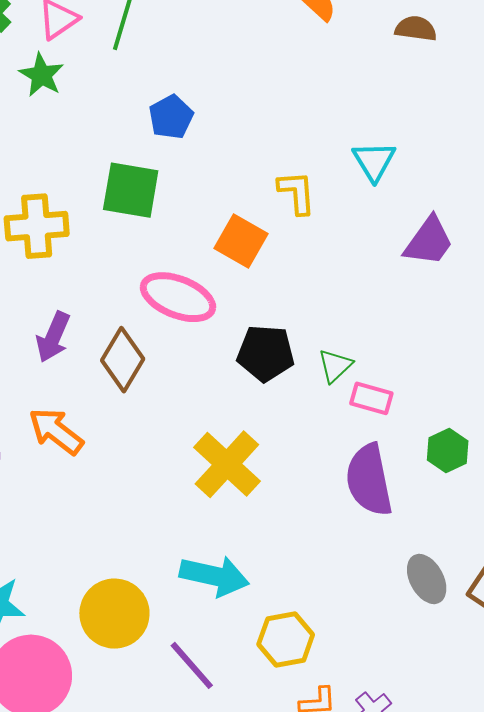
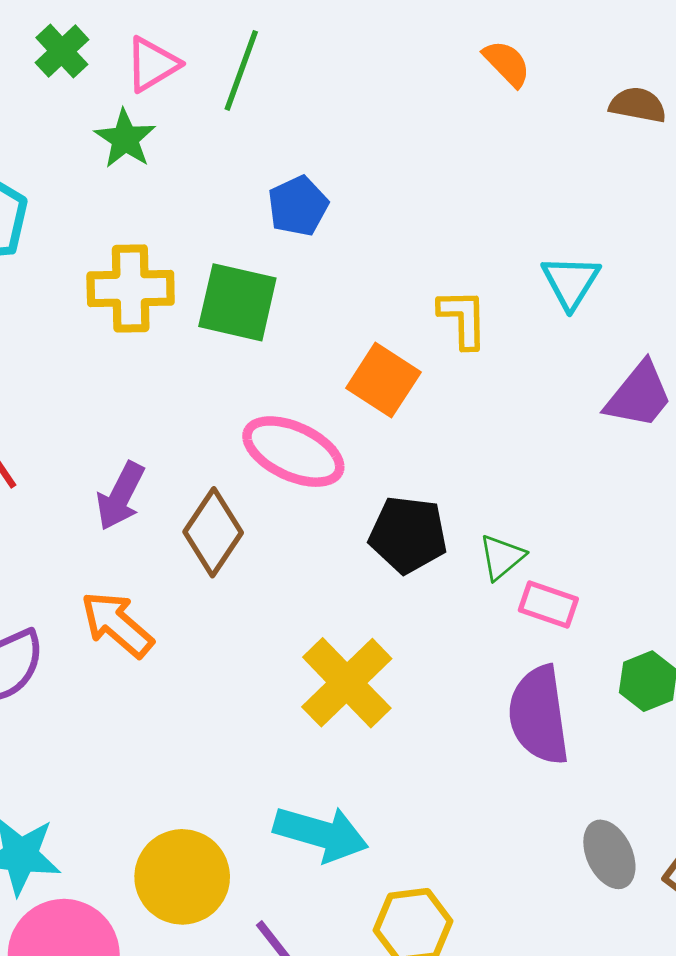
yellow cross: (37, 226) -> (131, 288), moved

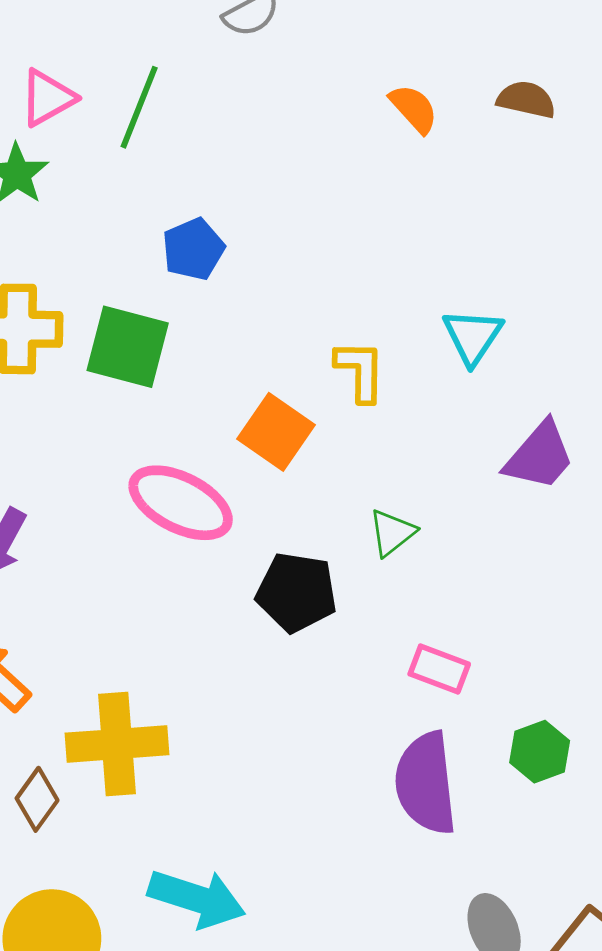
brown semicircle: (638, 105) -> (526, 100), moved
brown diamond: (213, 532) -> (37, 799), moved, size x0.7
green triangle: (502, 557) -> (392, 533), moved
yellow cross: (347, 683) -> (117, 744), moved, turned 38

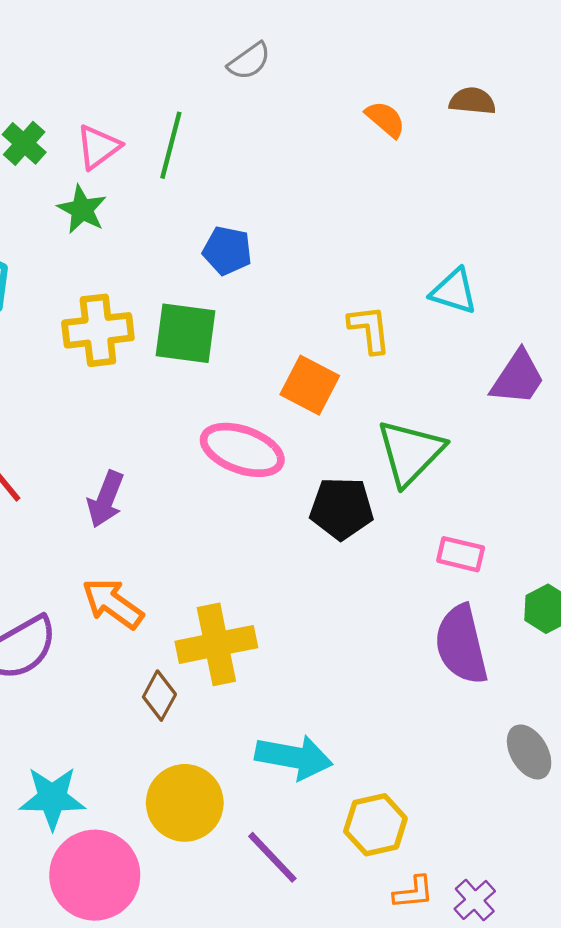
blue pentagon: (193, 249) -> (227, 251), turned -30
cyan triangle: (473, 336) -> (454, 291), turned -39
green triangle: (392, 533) -> (410, 452), size x1.8

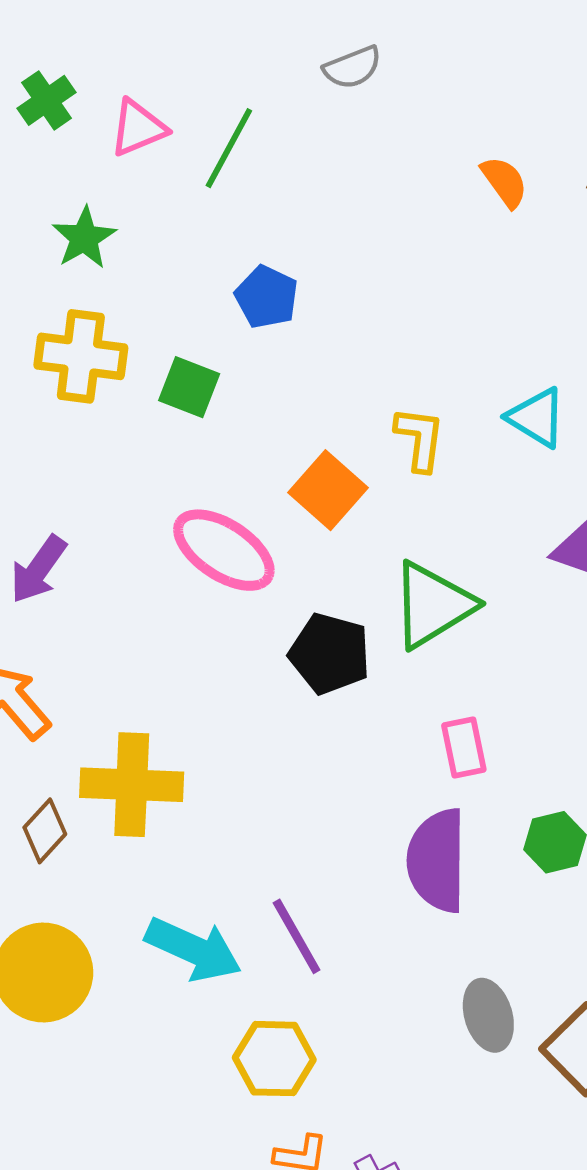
green star: (82, 209) -> (84, 238), moved
green square: (186, 333) -> (189, 387), size x0.7
pink rectangle: (461, 554) -> (464, 747), turned 51
purple line: (272, 857) -> (297, 936), moved

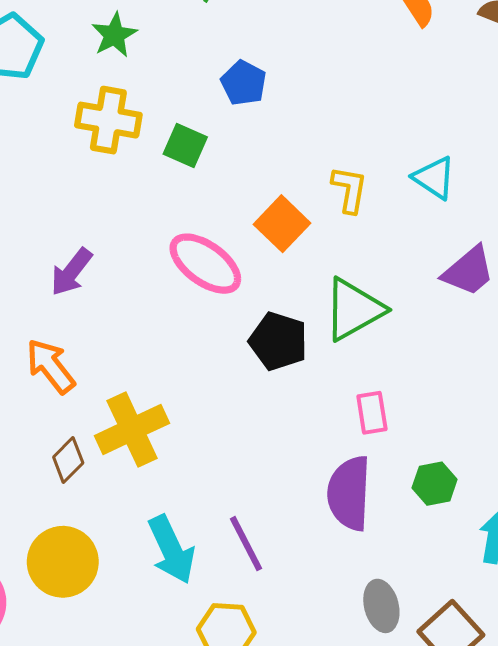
yellow cross: (132, 785) -> (132, 429), turned -30
cyan arrow: (193, 949) -> (171, 550), turned 38

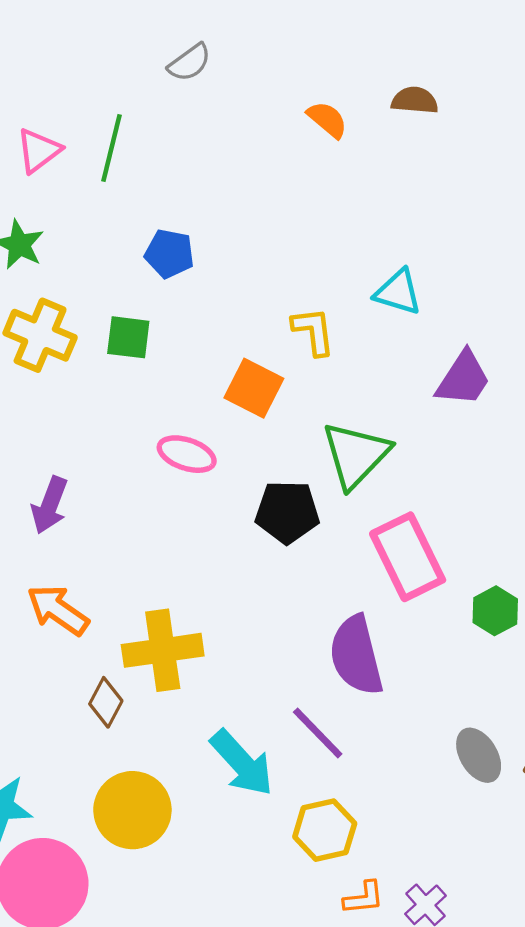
yellow cross: (108, 120) -> (40, 335), turned 30
pink ellipse: (205, 264) -> (187, 454), size x0.7
pink rectangle: (372, 413) -> (408, 557), size x1.8
yellow cross: (132, 429) -> (163, 650), turned 34
purple semicircle: (349, 493) -> (356, 655), moved

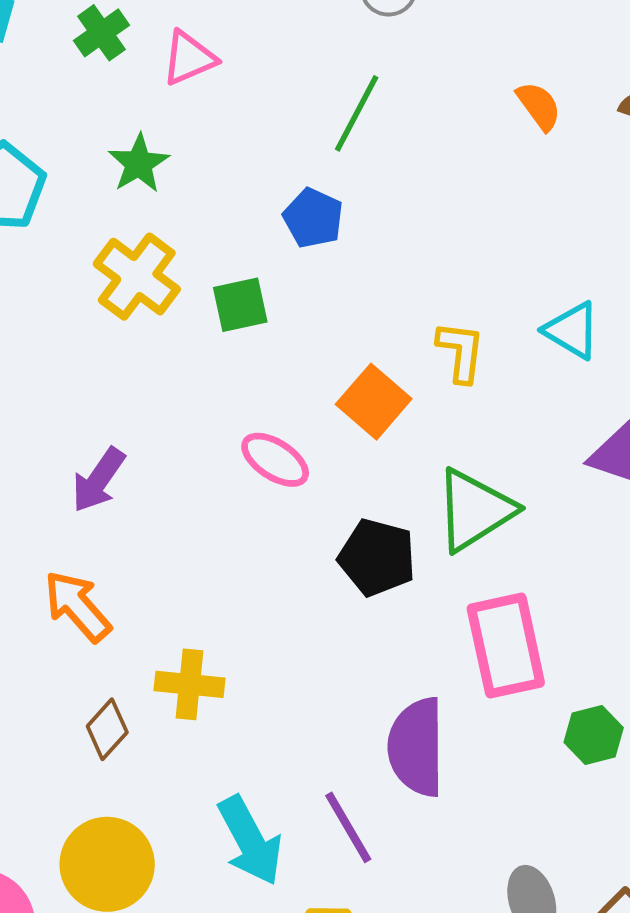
green line: (112, 148) -> (357, 113), moved
green square: (128, 337) -> (240, 305), turned -33
yellow cross: (163, 650) -> (189, 684), size x0.7

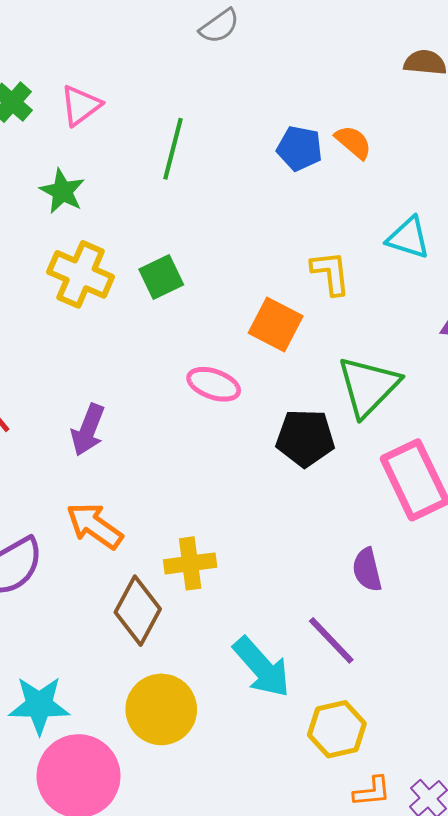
orange semicircle: (539, 106) -> (353, 142), moved
green line: (357, 113) -> (173, 149), moved
blue pentagon: (313, 218) -> (300, 148), moved
brown diamond: (107, 729) -> (138, 611), size x1.5
purple semicircle: (416, 747) -> (367, 570), size x0.6

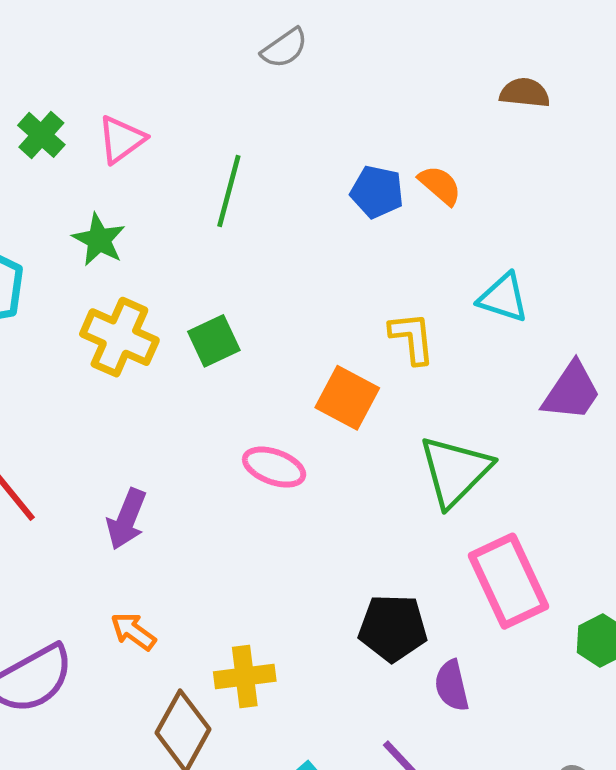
black pentagon: (305, 438) -> (393, 628), moved
orange arrow: (95, 526) -> (133, 631), size x0.7

